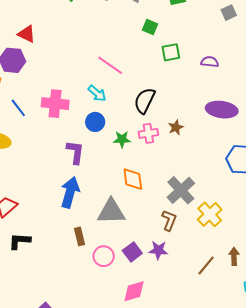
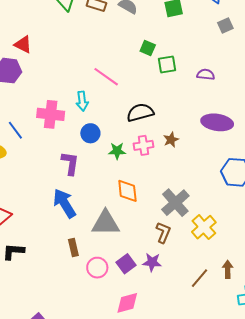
green square: (150, 27) -> (148, 48), moved
cyan arrow: (97, 93) -> (82, 101), moved, turned 42
black semicircle: (145, 101) -> (140, 113), turned 48
blue line: (18, 108) -> (15, 130), moved
blue arrow: (70, 192) -> (64, 203), turned -48

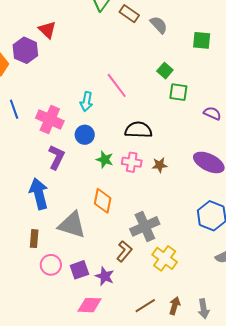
pink cross: (51, 114) -> (50, 119), moved
yellow cross: (204, 227) -> (165, 258), turned -30
pink diamond: (127, 303) -> (89, 305), moved

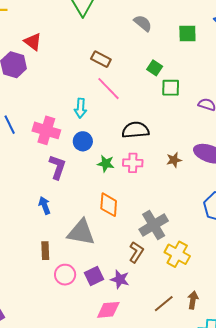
brown rectangle: (129, 14) -> (101, 59), moved
brown star: (160, 165) -> (174, 160), moved
blue arrow: (39, 194) -> (45, 205), size x0.6

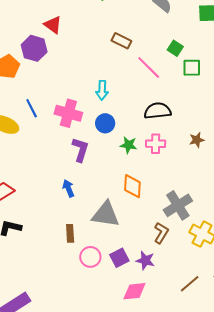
pink line: (109, 89) -> (149, 68), moved

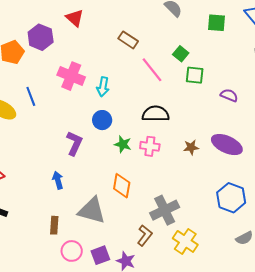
red triangle: (53, 25) -> (75, 18), moved
pink cross: (68, 113) -> (71, 76), moved

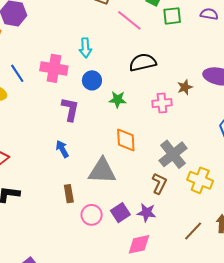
pink cross: (71, 76) -> (54, 68), moved
purple semicircle: (229, 95) -> (209, 14), moved
pink cross: (150, 146) -> (162, 103), moved

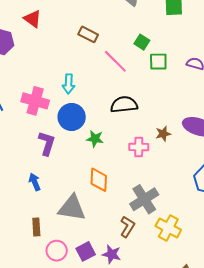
blue circle: (92, 80) -> (72, 117), size x1.4

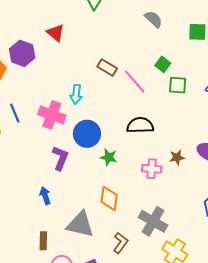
brown rectangle: (88, 34) -> (107, 68), moved
cyan arrow: (69, 84) -> (76, 94), moved
gray cross: (144, 199) -> (153, 221), turned -32
brown L-shape: (127, 227) -> (121, 243), moved

